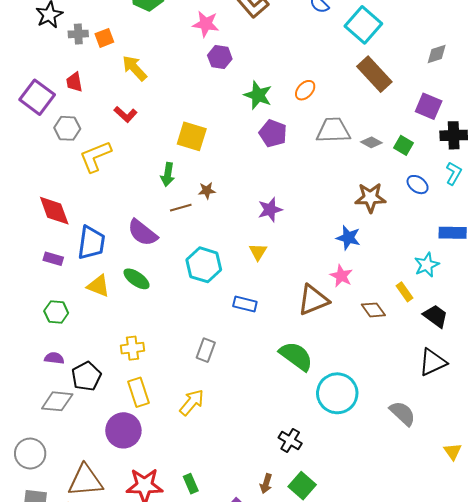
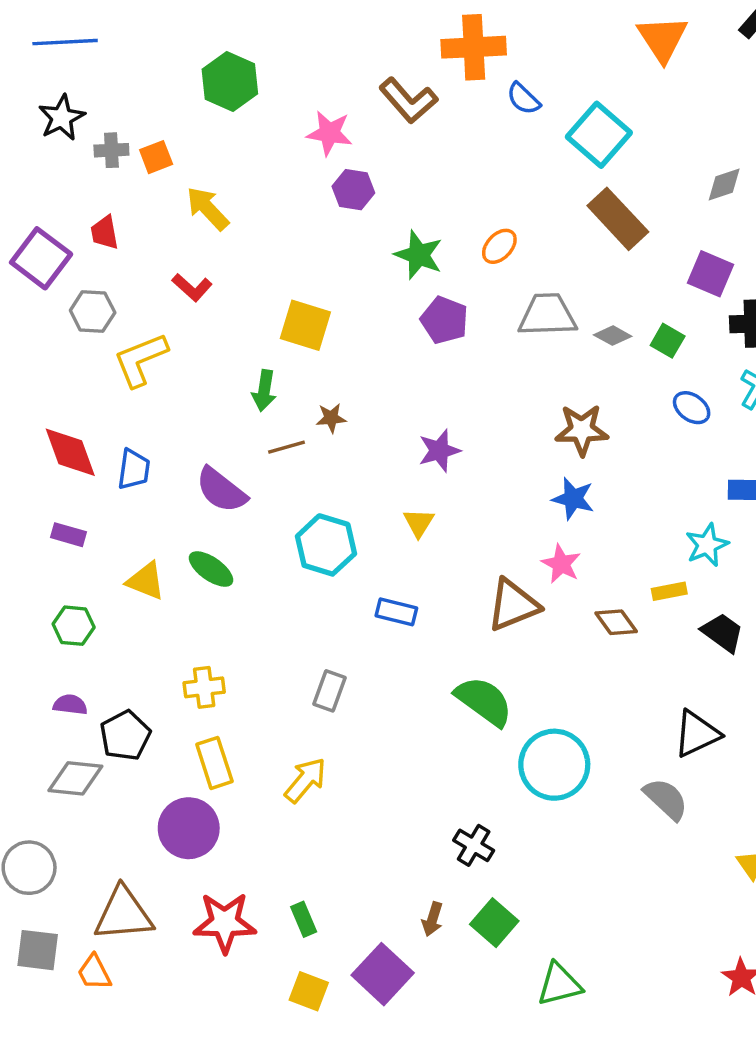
brown star: (370, 198) -> (582, 430), moved
blue trapezoid: (91, 243) -> (134, 469), moved, size x0.7
yellow rectangle: (404, 292) -> (669, 591), turned -66
black triangle: (433, 362) -> (697, 734), moved

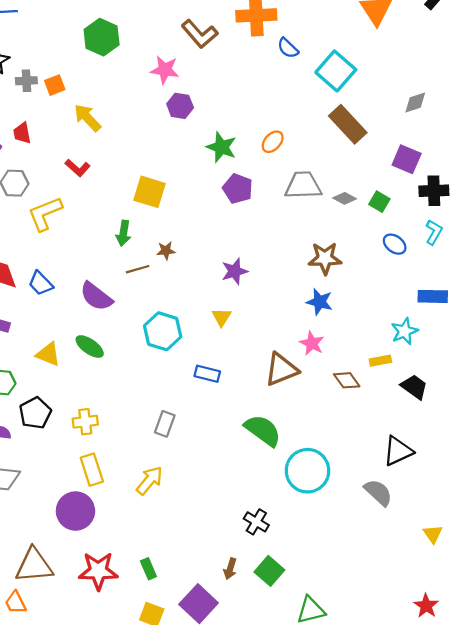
brown L-shape: (408, 100) -> (200, 34), moved
blue trapezoid: (134, 469) -> (41, 283), turned 128
black pentagon: (125, 736) -> (35, 413), moved

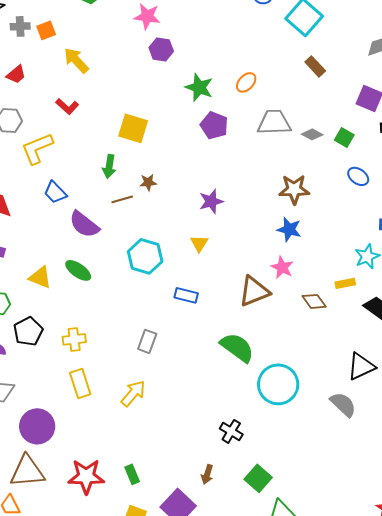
brown rectangle: (348, 124) -> (315, 66), size x0.6
red trapezoid: (22, 133) -> (16, 74), turned -120
blue trapezoid: (41, 283) -> (55, 192), moved
purple circle: (75, 511) -> (37, 426), moved
green square: (269, 571) -> (258, 478), moved

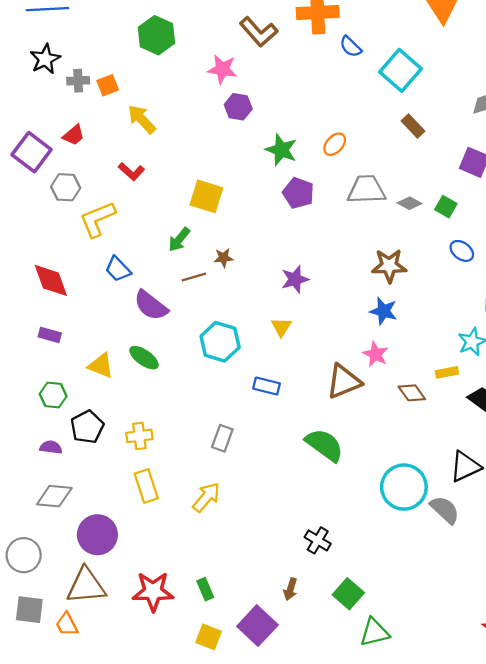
green arrow: (109, 166) -> (179, 240), turned 30
cyan circle: (278, 384) -> (404, 487), moved

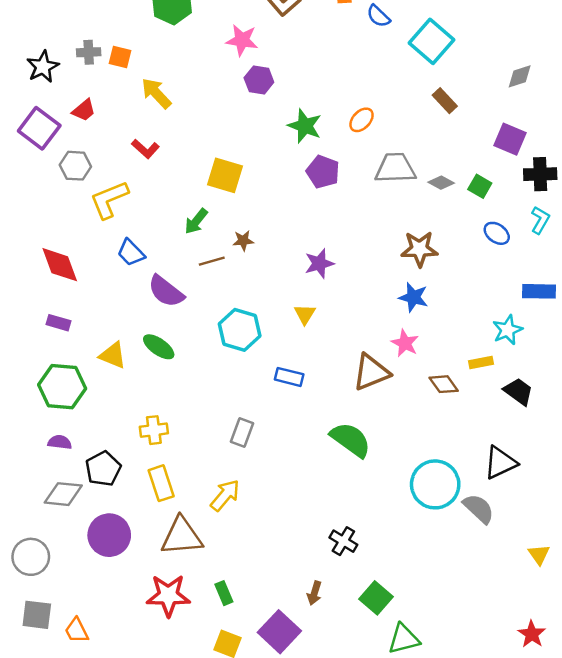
black star: (45, 59) -> (43, 67), moved
orange square: (108, 85) -> (120, 57), turned 35
green hexagon: (53, 395) -> (62, 387), size x1.6
black pentagon: (87, 427) -> (103, 469), moved
brown triangle: (86, 586) -> (182, 536), moved

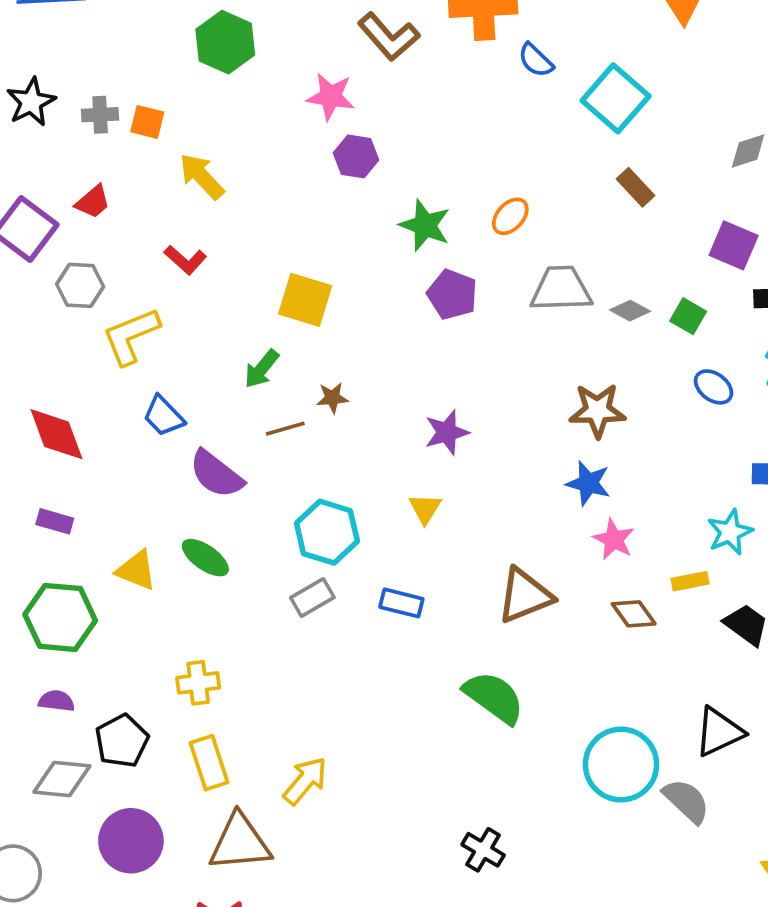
black star: (43, 67) -> (31, 102), moved
pink star: (405, 343) -> (614, 539), moved
gray rectangle: (242, 433) -> (312, 598), moved, turned 40

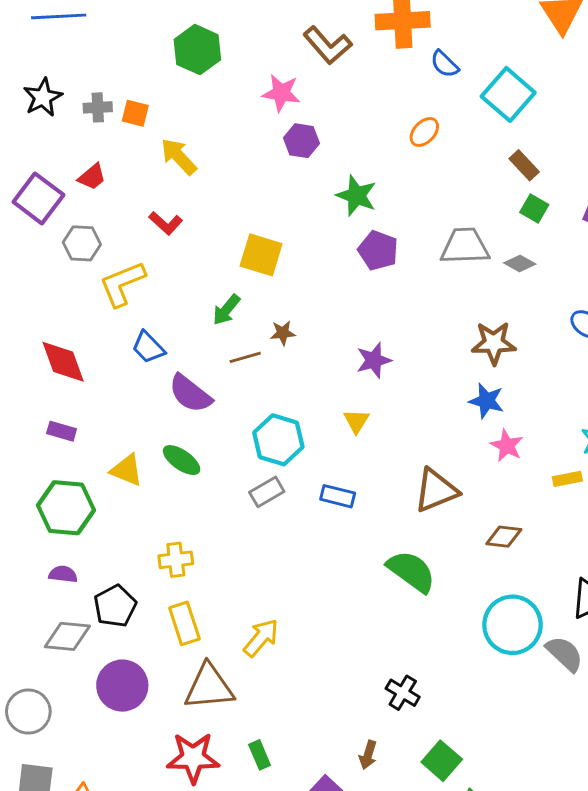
orange ellipse: (510, 216) -> (424, 132), moved
green square: (688, 316) -> (534, 209), moved
brown diamond: (634, 614) -> (504, 537), moved, turned -48

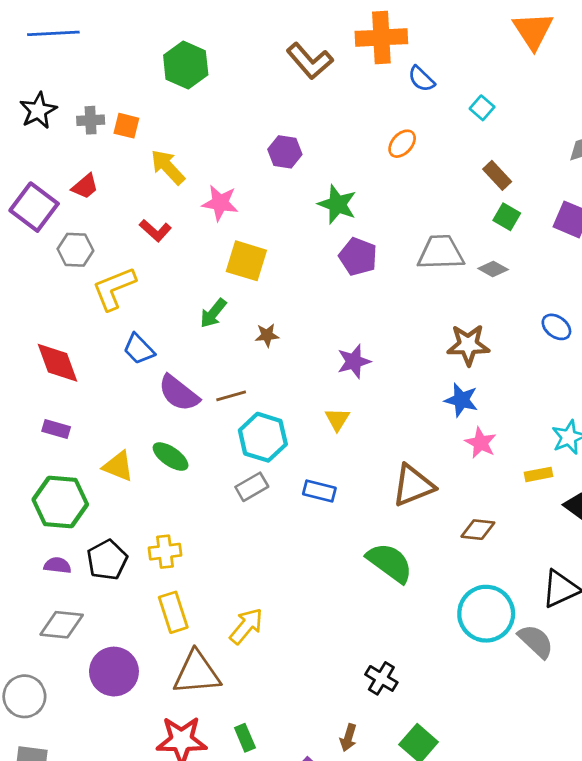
pink star: (281, 93) -> (220, 203), moved
cyan square: (508, 94) -> (482, 108), size x0.5
brown line: (245, 357) -> (231, 396), moved
black pentagon: (115, 606) -> (107, 560), moved

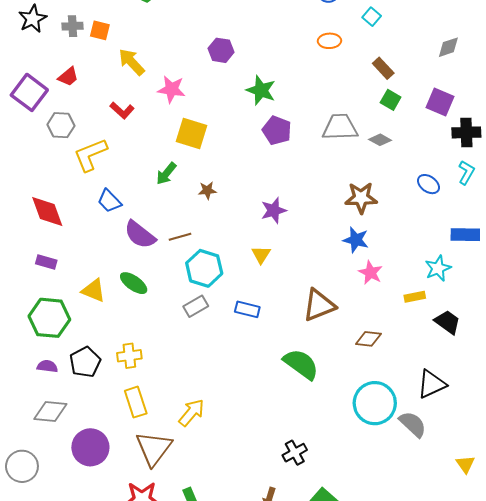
orange ellipse: (402, 144) -> (329, 41), moved, turned 45
brown triangle: (197, 673) -> (154, 448), turned -48
black cross: (381, 678) -> (295, 453), turned 30

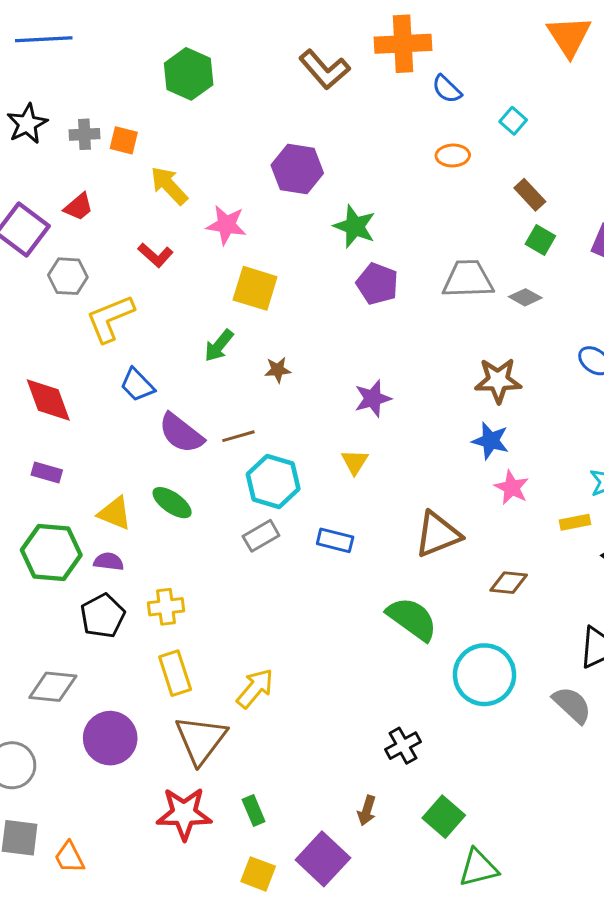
purple hexagon: (221, 50) -> (297, 169), size x1.4
purple semicircle: (47, 366) -> (109, 561), moved
cyan circle: (375, 403) -> (484, 675), moved

